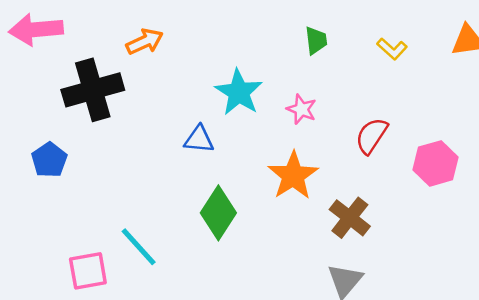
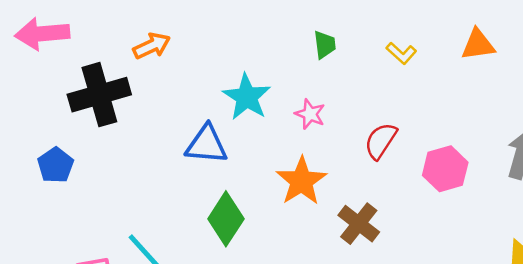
blue triangle: (199, 139) -> (207, 144), size x1.4

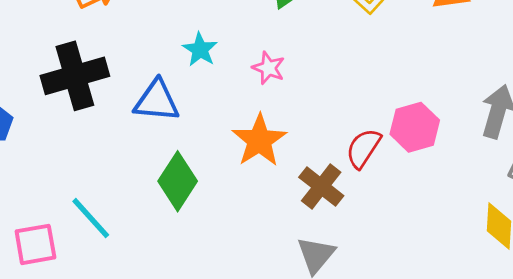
black cross: (99, 95) -> (75, 76), moved
cyan star: (247, 97) -> (200, 50), size x0.7
red semicircle: (381, 141) -> (363, 148), moved

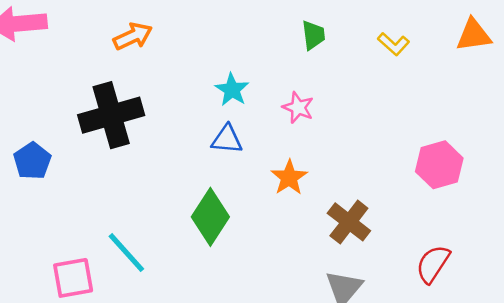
blue triangle: (157, 101) -> (227, 139), moved, size x0.7
orange star: (259, 140) -> (289, 177), size x0.7
red semicircle: (363, 148) -> (433, 264), moved

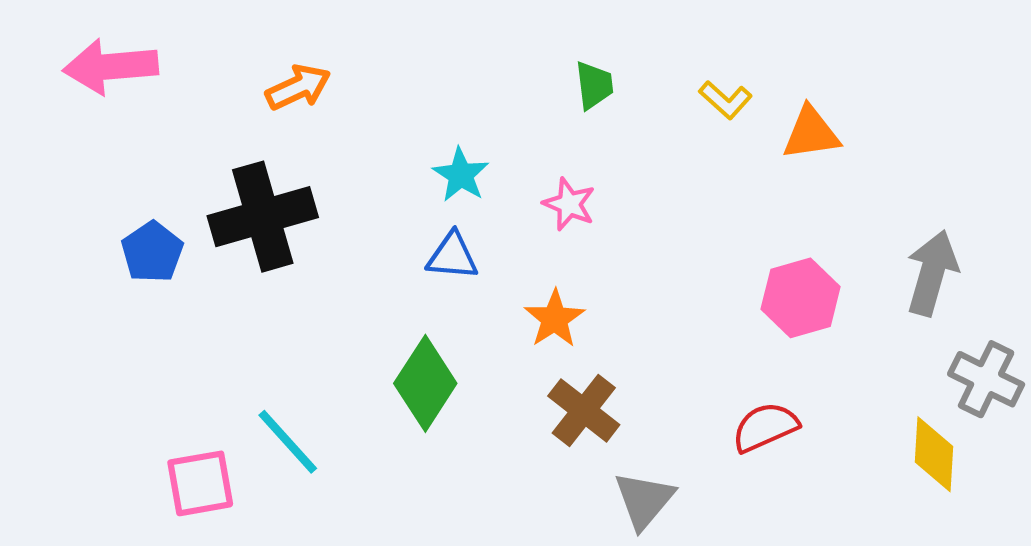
orange triangle: (474, 35) -> (811, 133), moved
blue pentagon: (32, 161) -> (152, 252), moved
brown cross: (349, 222) -> (584, 410), moved
red semicircle: (433, 264) -> (765, 427), moved, turned 33

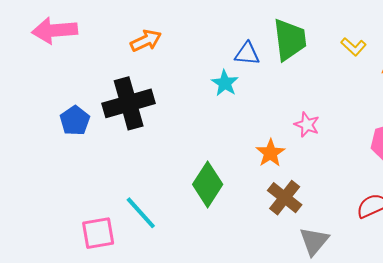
green trapezoid: (594, 85) -> (290, 40), size x1.8
pink star: (569, 204) -> (307, 125), moved
blue triangle: (452, 256) -> (247, 54), moved

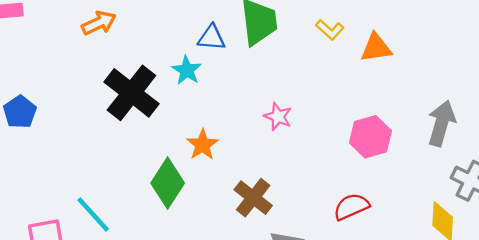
black cross: (129, 103) -> (131, 93), moved, turned -36
orange star: (270, 153) -> (202, 145), moved

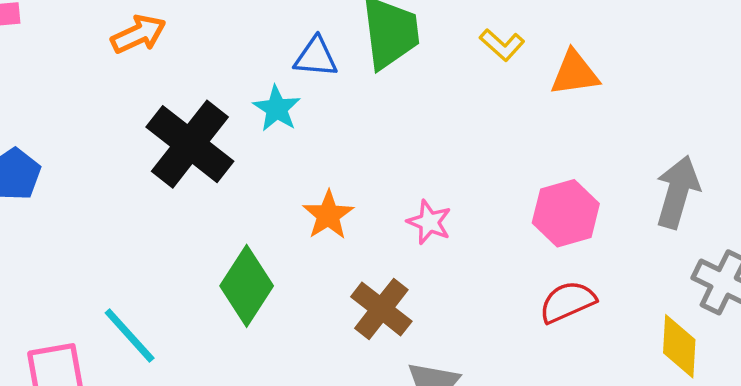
pink star: (278, 117) -> (429, 222), moved
orange star: (202, 145) -> (328, 215), moved
red semicircle: (351, 207) -> (568, 302), moved

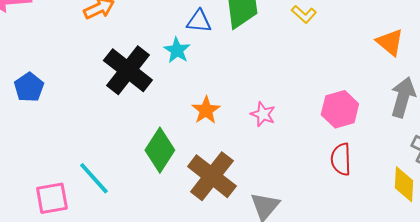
orange triangle: (575, 73) -> (390, 42), moved, turned 48
red semicircle: (568, 302) -> (341, 159), turned -68
brown cross: (381, 309) -> (212, 176), moved, size x1.4

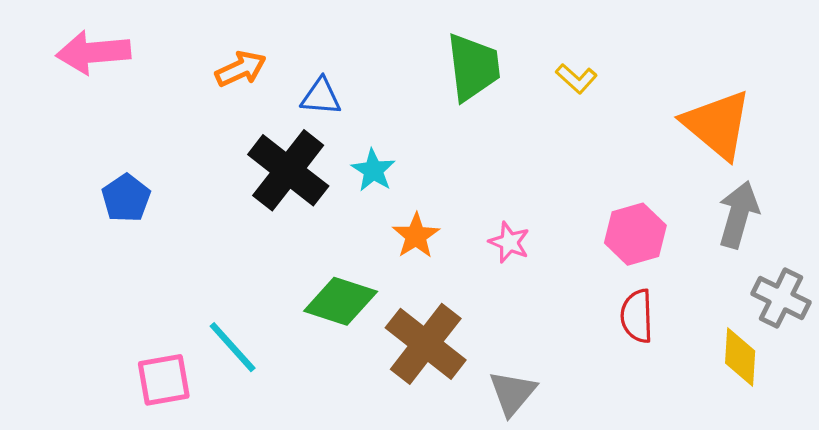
blue triangle: (199, 21) -> (321, 97), moved
orange triangle: (390, 42) -> (717, 124), size x1.6
cyan star: (177, 50) -> (373, 170), moved
green diamond: (160, 150) -> (341, 301), turned 75

